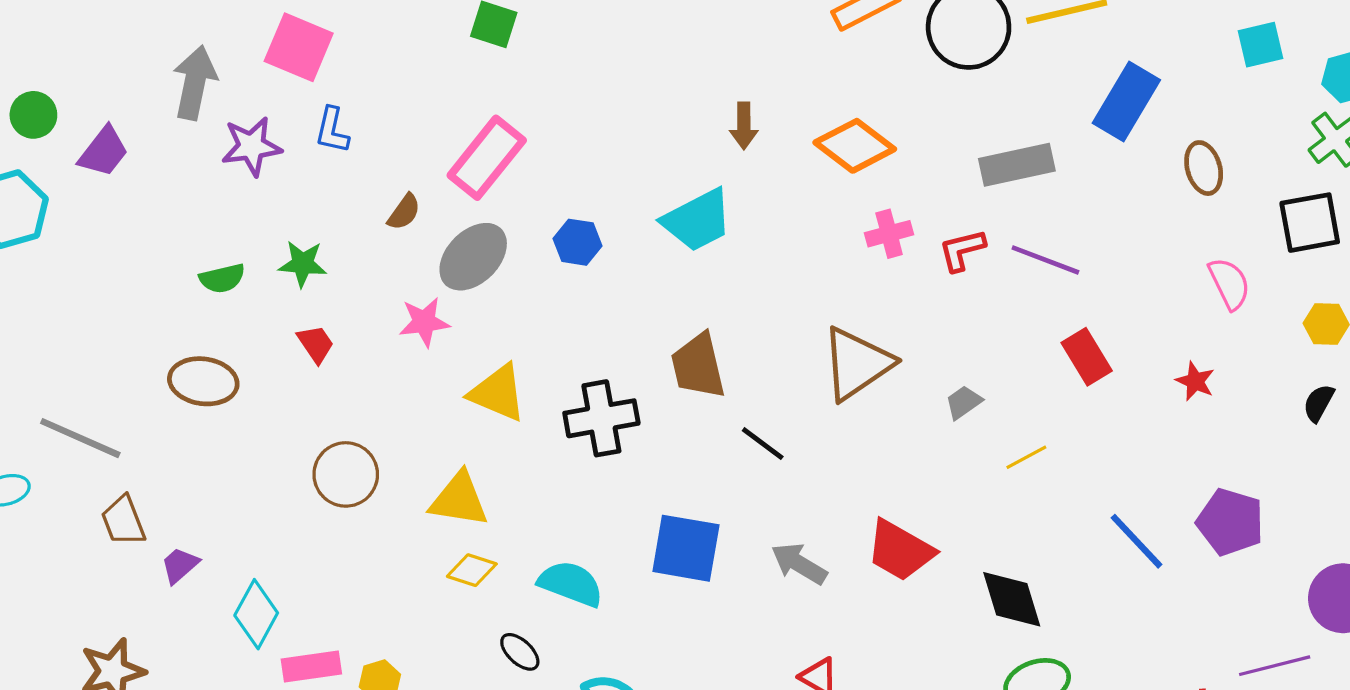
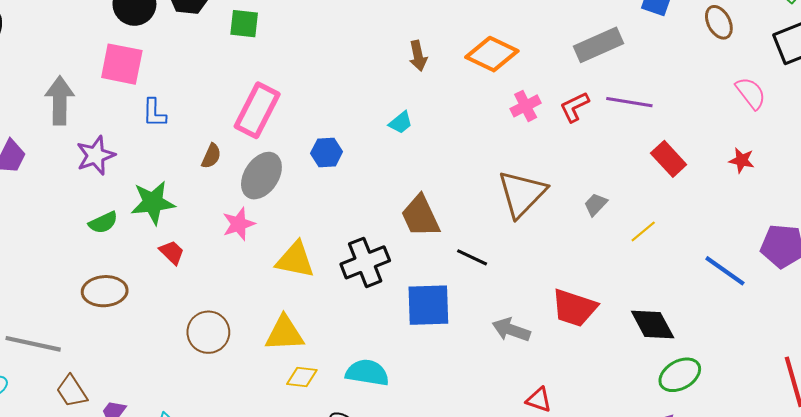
purple star: (251, 146) -> (96, 155), moved
cyan trapezoid: (697, 220) -> (401, 123), size x0.5
green star: (303, 264) -> (153, 203), size x1.4
blue square: (686, 548) -> (428, 305), moved

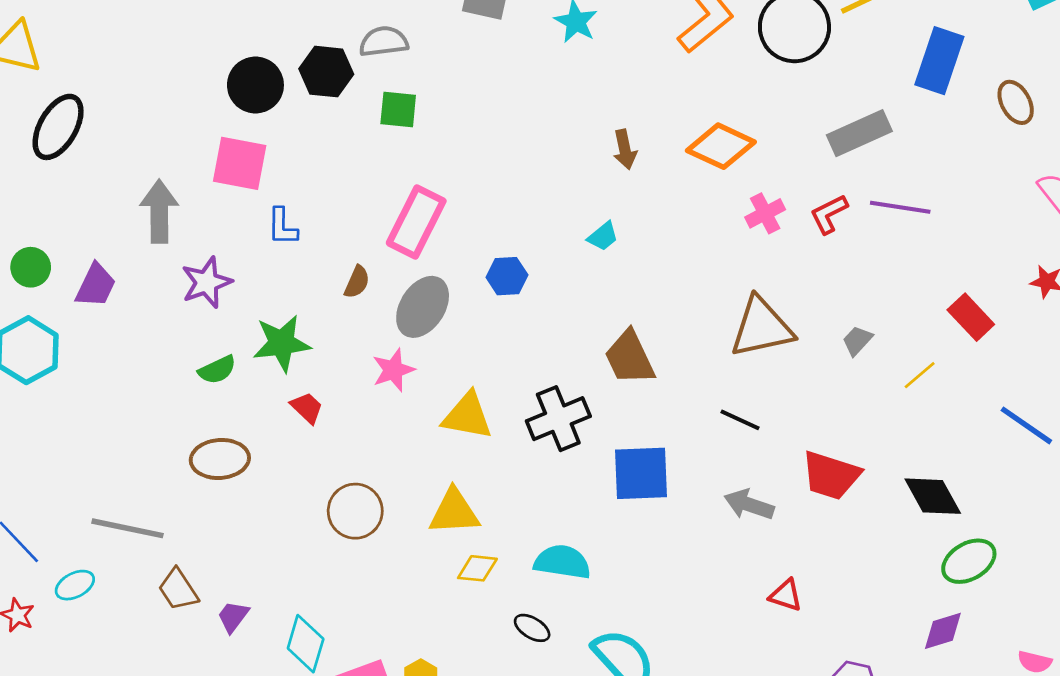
red rectangle: (669, 159) -> (971, 317), moved
brown triangle: (522, 194) -> (762, 327), turned 34
black line: (472, 257) -> (740, 420), moved

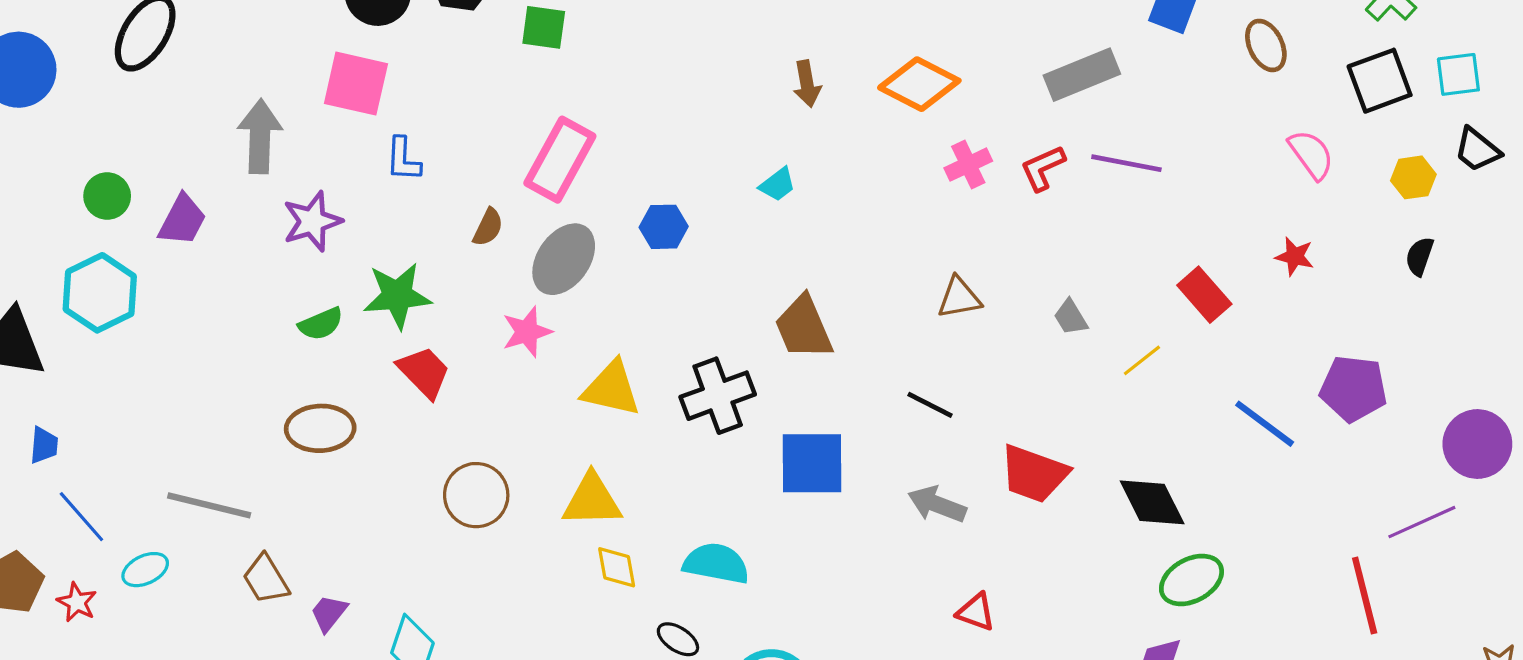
brown triangle: (762, 327) -> (959, 298), size x0.6
gray trapezoid: (857, 341) -> (1071, 317), turned -76
red trapezoid: (307, 408) -> (424, 372), size x1.4
yellow diamond: (477, 568) -> (617, 567), turned 72

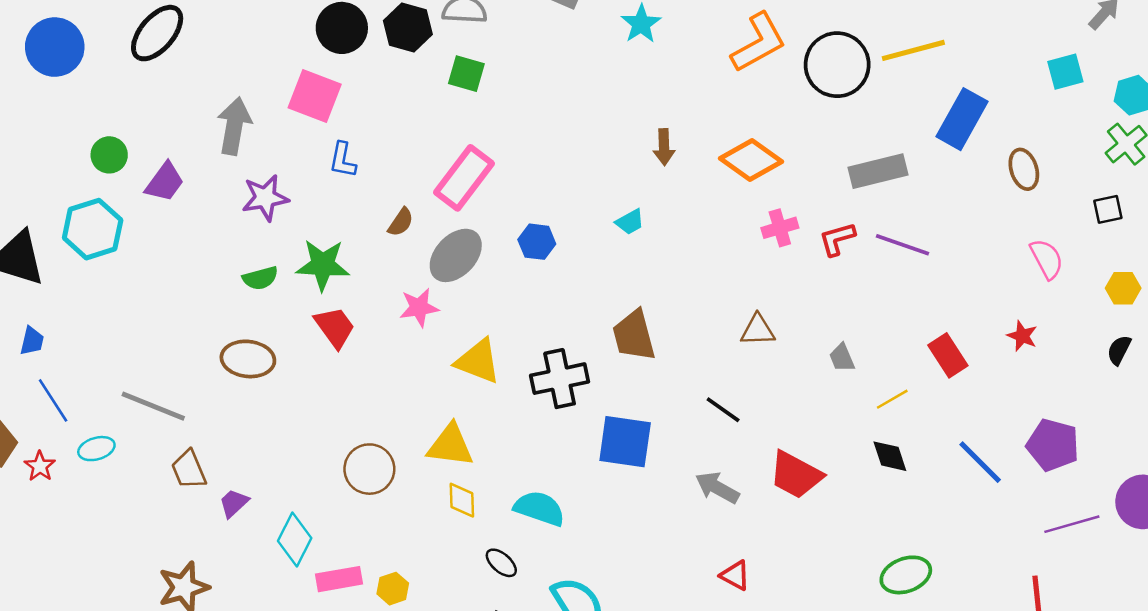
black square: (1380, 81) -> (1108, 209), size x0.6
brown circle: (476, 495) -> (369, 469), moved
black diamond: (1152, 502) -> (890, 456), moved, size x0.7
purple line: (1422, 522) -> (1072, 524), moved

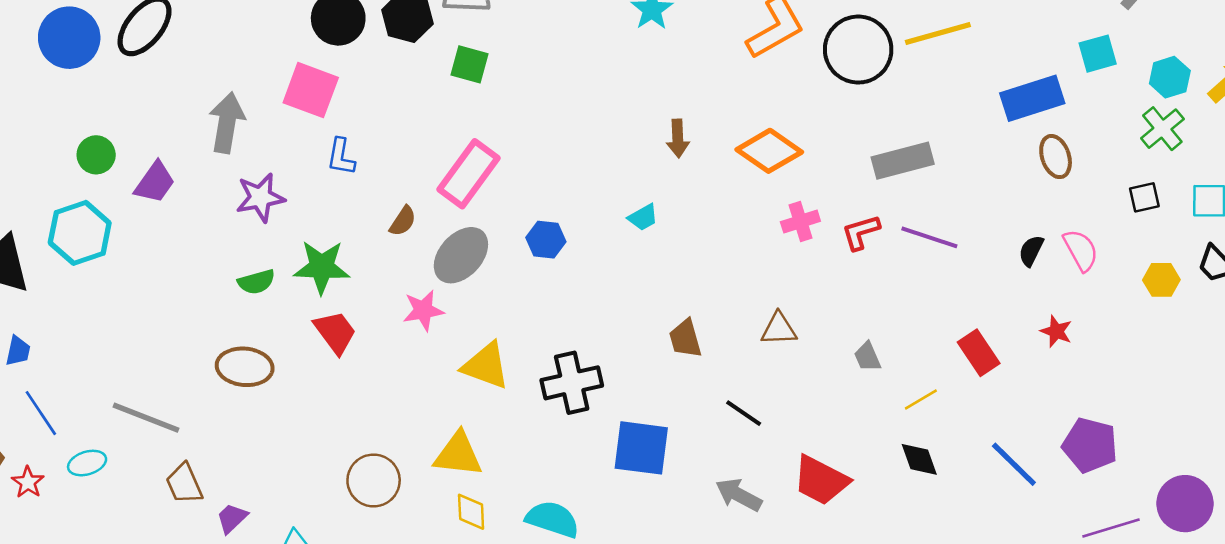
blue circle: (55, 47) -> (69, 38), moved
blue rectangle: (962, 119) -> (1032, 98), moved, turned 44
brown trapezoid: (634, 335) -> (685, 339), moved, size x0.7
black semicircle: (1119, 350) -> (1031, 251), moved

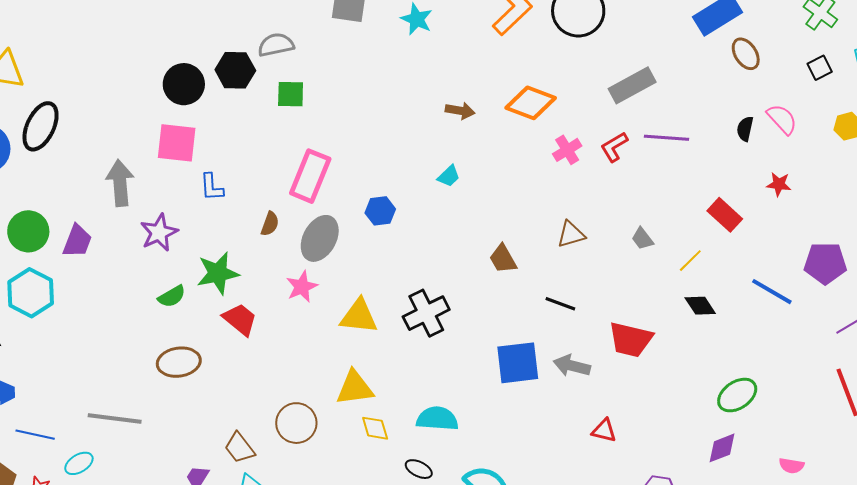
brown arrow: (678, 138) -> (460, 111), turned -64
green circle: (96, 155) -> (28, 231), size x1.4
blue line: (41, 413) -> (35, 435), turned -30
blue square: (641, 448) -> (518, 363), moved
brown trapezoid: (184, 484) -> (239, 448), moved

